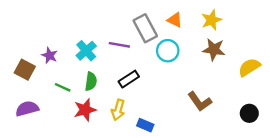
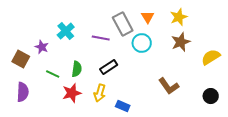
orange triangle: (175, 20) -> (148, 17), turned 32
brown star: (214, 49) -> (181, 42), turned -30
cyan cross: (86, 51) -> (66, 31), moved
purple semicircle: (27, 109) -> (23, 92), turned 108

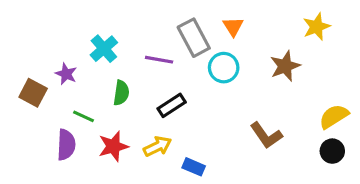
yellow star: (179, 17) -> (317, 27), moved
yellow semicircle: (211, 57) -> (334, 116), moved
green semicircle: (77, 69) -> (121, 93), moved
purple semicircle: (23, 92) -> (66, 145), moved
yellow arrow: (100, 93) -> (157, 146), turned -132

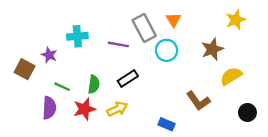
cyan cross: (104, 49) -> (77, 36), turned 36
green semicircle: (121, 93) -> (94, 84), moved
yellow semicircle: (334, 116) -> (231, 76), moved
blue rectangle: (194, 167) -> (166, 124), moved

